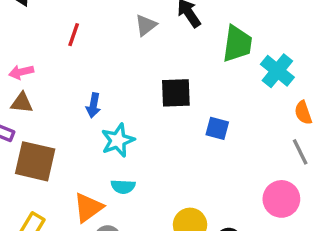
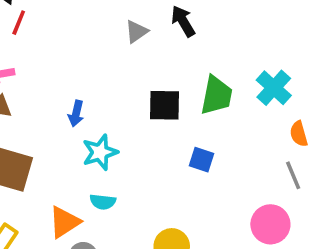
red line: (74, 35) -> (19, 23), moved
green trapezoid: (237, 44) -> (216, 95), moved
blue square: (217, 128) -> (201, 160), moved

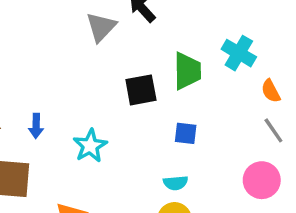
gray triangle: (137, 31) -> (101, 27), size x1.4
blue arrow: (76, 114) -> (36, 126), moved
cyan semicircle: (103, 202) -> (176, 183), moved

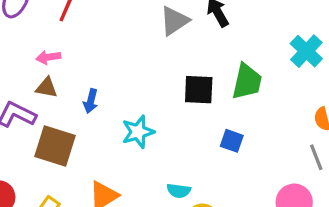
cyan cross: (239, 53) -> (306, 51), moved
cyan semicircle: (176, 183) -> (179, 191), moved

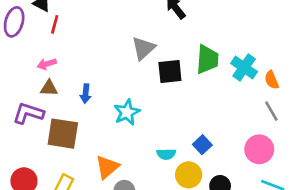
gray triangle: (174, 21) -> (143, 48), moved
cyan cross: (306, 51) -> (244, 67), moved
blue square: (232, 141) -> (202, 145), moved, turned 36

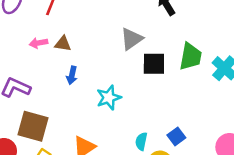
brown triangle: (49, 88) -> (63, 44), moved
brown square: (63, 134) -> (33, 126), moved
cyan semicircle: (166, 154) -> (141, 141), turned 96

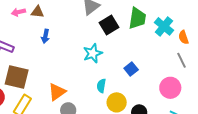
black square: (154, 64) -> (109, 25), turned -30
cyan star: (109, 98) -> (93, 53), moved
blue square: (176, 136) -> (131, 69), moved

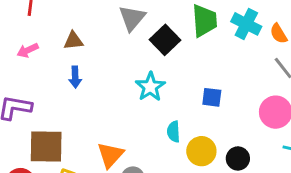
brown triangle: (37, 12) -> (73, 41), moved
blue square: (131, 69) -> (212, 97), turned -32

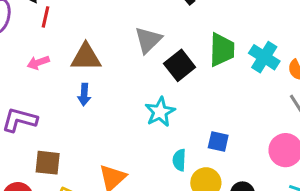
brown triangle: (73, 41) -> (86, 57), size x1.5
blue square: (212, 97) -> (218, 141), moved
brown square: (46, 146) -> (48, 163), size x0.7

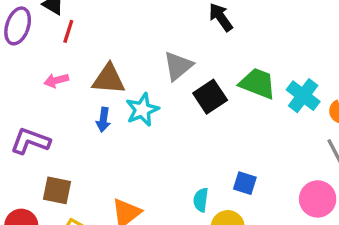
green trapezoid: (222, 50) -> (257, 83), turned -75
cyan star: (160, 112) -> (142, 110), moved

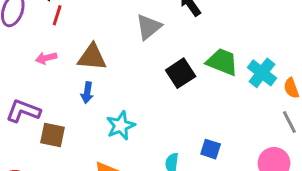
gray triangle: (178, 66) -> (149, 27), moved
cyan star: (142, 110) -> (121, 126), moved
brown square: (57, 190) -> (52, 135), moved

